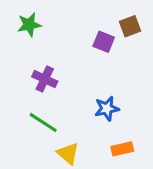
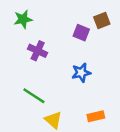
purple cross: (45, 79) -> (38, 51), moved
blue star: (107, 108) -> (81, 73), moved

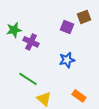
green star: (23, 19) -> (14, 30), moved
orange rectangle: (96, 116) -> (79, 96), turned 48

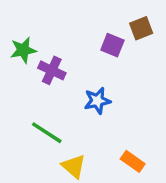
blue star: (67, 60) -> (97, 101), moved

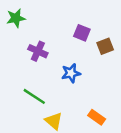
brown square: (141, 28) -> (105, 46), moved
green star: (23, 50) -> (16, 18), moved

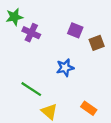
purple cross: (38, 51) -> (31, 33), moved

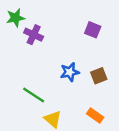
purple square: (75, 30) -> (93, 30), moved
brown square: (97, 43) -> (99, 76), moved

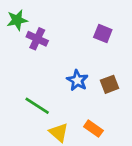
blue star: (70, 72) -> (77, 80), turned -30
orange rectangle: (95, 116) -> (93, 129), moved

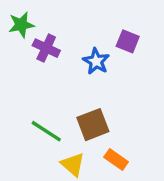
blue star: (77, 80) -> (96, 61), moved
brown square: (110, 84) -> (93, 125), moved, size x1.4

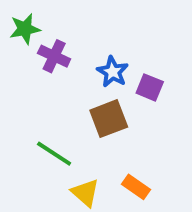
purple square: (128, 41) -> (150, 87), moved
brown square: (93, 125) -> (109, 119), moved

